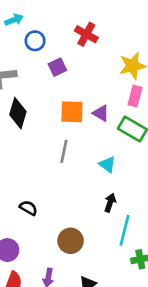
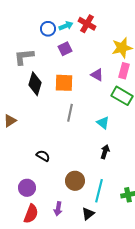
cyan arrow: (14, 20) -> (66, 26), moved
orange square: (72, 112) -> (64, 83), moved
purple triangle: (101, 113) -> (97, 75), moved
cyan line: (125, 230) -> (99, 191), moved

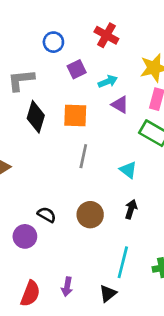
cyan arrow: (66, 26) -> (108, 81), moved
brown circle: (75, 181) -> (90, 215), moved
purple circle: (27, 188) -> (25, 236), moved

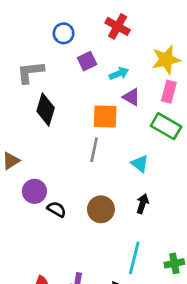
orange square: (75, 115) -> (105, 116), moved
purple circle: (25, 236) -> (34, 191), moved

